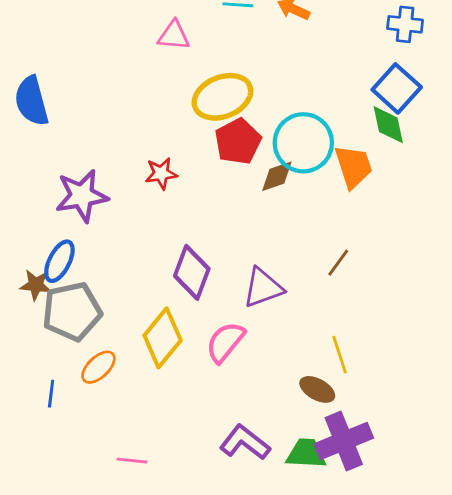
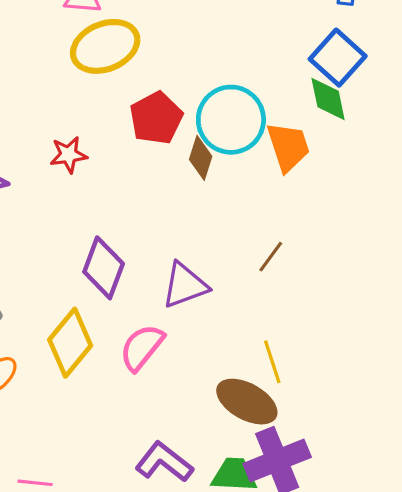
yellow ellipse: (222, 97) -> (105, 46), moved
brown diamond: (277, 176) -> (201, 158), turned -54
brown ellipse: (317, 389) -> (247, 402), size x1.5

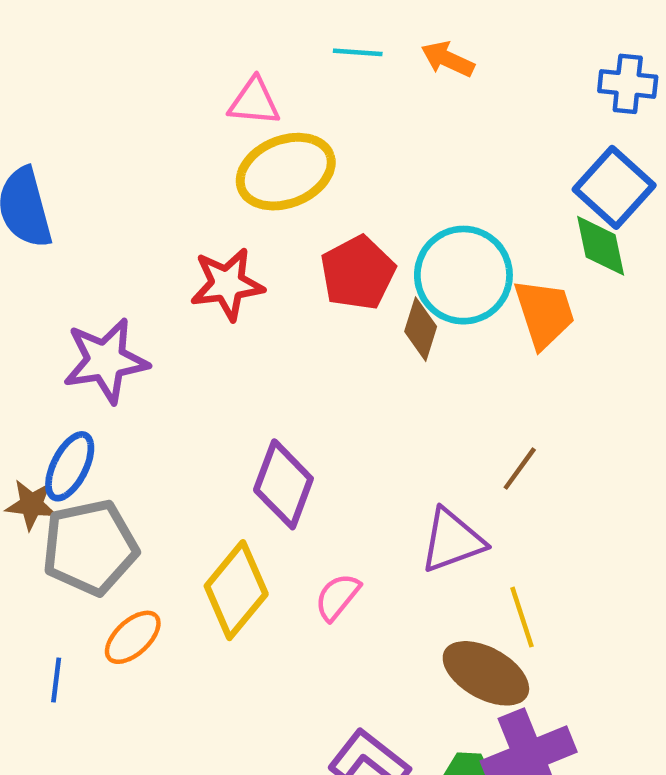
red star: (69, 155) -> (227, 284), moved, size x1.4
purple triangle: (185, 285) -> (452, 541), moved
pink semicircle: (142, 347) -> (337, 597), size x0.7

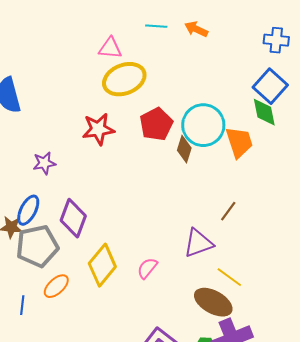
purple star: (106, 361) -> (44, 163), size x0.6
purple diamond: (283, 484) -> (73, 218), moved
yellow line: (522, 617) -> (229, 277), turned -36

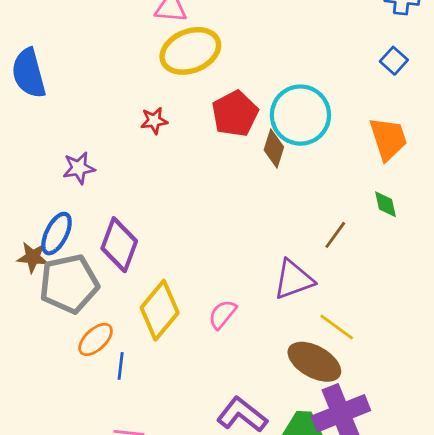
blue square: (270, 86) -> (394, 61), size x0.6
green diamond: (264, 112) -> (385, 204), moved, size x0.7
red star: (98, 129) -> (154, 121), size x0.6
orange trapezoid: (239, 142) -> (388, 139), moved
blue line: (22, 305) -> (121, 366), moved

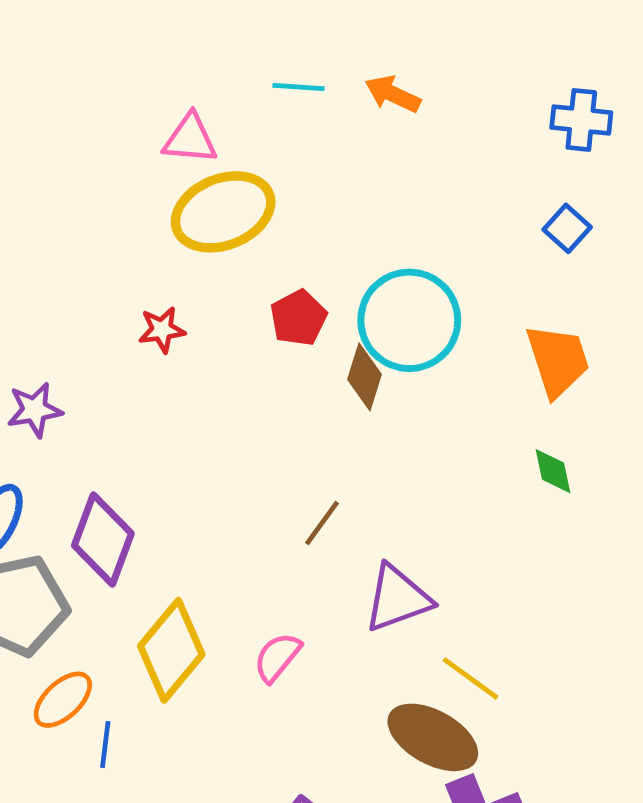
red pentagon: (235, 114) -> (299, 318), size x0.7
brown line: (335, 235) -> (322, 523), moved

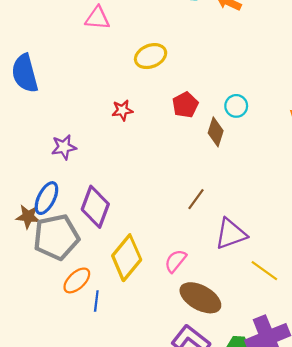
pink triangle: (190, 139) -> (97, 18), moved
yellow ellipse: (223, 212) -> (151, 56), size x0.7
cyan circle: (409, 320) -> (236, 106), size x0.5
brown ellipse: (433, 737) -> (200, 298), moved

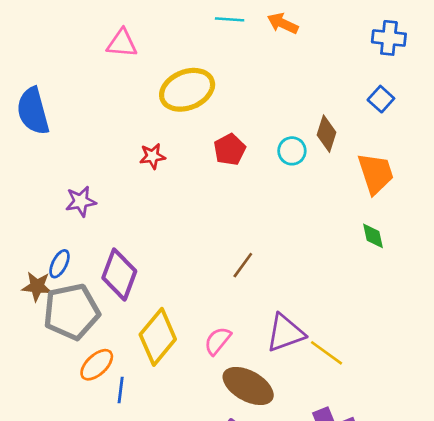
yellow ellipse: (151, 56) -> (187, 90), size x1.4
brown diamond: (216, 132) -> (327, 134), moved
blue ellipse: (46, 198) -> (60, 264), size x0.7
purple triangle: (231, 234) -> (285, 333), moved

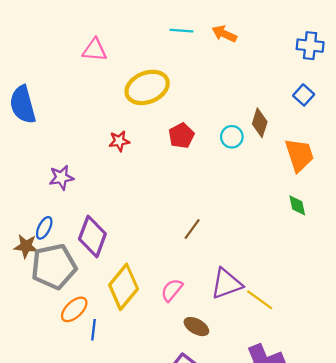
brown ellipse: (248, 386) -> (196, 327), size x0.6

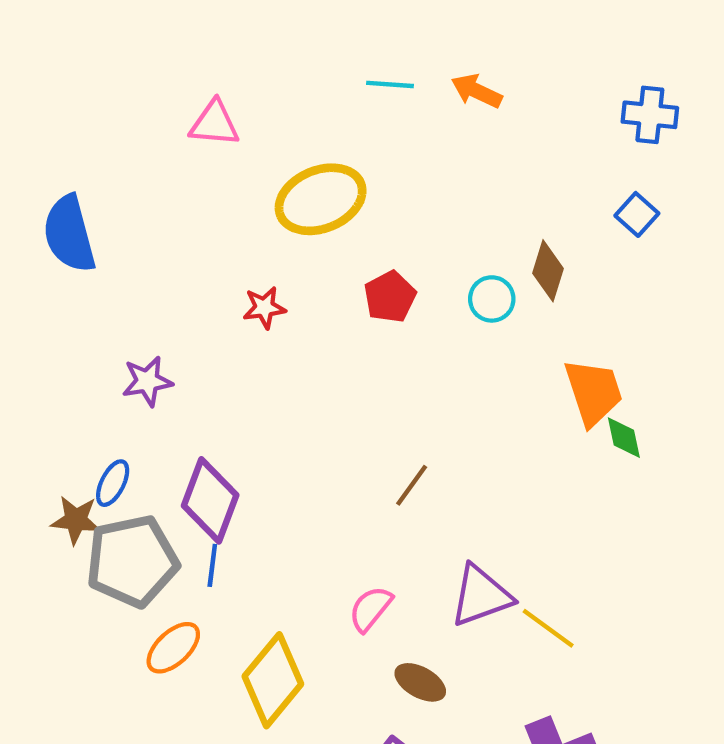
orange trapezoid: (299, 155) -> (594, 392), moved
yellow diamond: (124, 287) -> (273, 680), moved
blue line: (94, 330) -> (212, 565), moved

